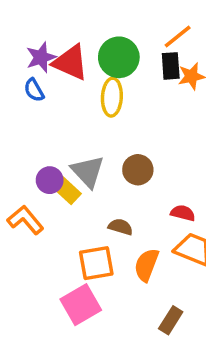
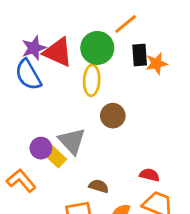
orange line: (178, 37) -> (126, 24), moved
blue semicircle: (34, 90) -> (28, 75), size x1.6
brown circle: (138, 170) -> (113, 116), moved

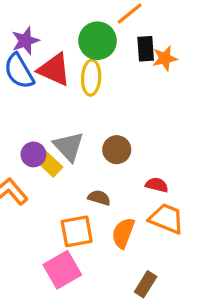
red triangle: (58, 52) -> (54, 70), moved
brown circle: (113, 116) -> (117, 150), moved

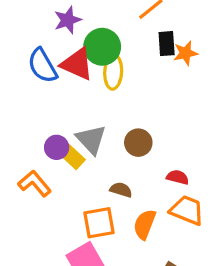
purple star: (25, 41) -> (68, 20), moved
green circle: (98, 41) -> (102, 47), moved

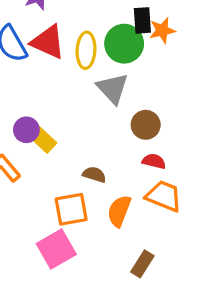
green circle: (102, 47) -> (124, 44), moved
gray triangle: (91, 139) -> (113, 88), moved
brown circle: (138, 143) -> (146, 125), moved

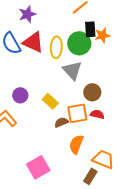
yellow rectangle: (43, 140) -> (50, 101), moved
brown semicircle: (94, 175) -> (61, 122), turned -40
orange trapezoid: (164, 196) -> (103, 159), moved
orange square: (71, 209) -> (77, 113), moved

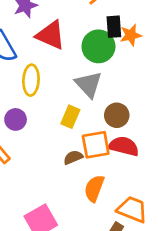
red triangle: (33, 42) -> (51, 35), moved
yellow ellipse: (56, 47) -> (31, 80), moved
yellow rectangle: (50, 101) -> (70, 117), moved, turned 70
red semicircle: (97, 114) -> (124, 146), size x1.5

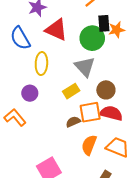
yellow rectangle: (70, 117) -> (71, 91), turned 35
orange trapezoid: (132, 209) -> (118, 147), moved

